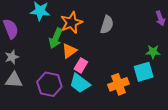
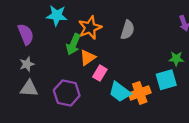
cyan trapezoid: (80, 83) -> (120, 92), moved

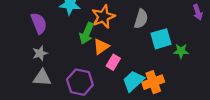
green star: (176, 59) -> (181, 51), moved
cyan square: (166, 80) -> (161, 39), moved
cyan trapezoid: (120, 92) -> (133, 81), turned 100

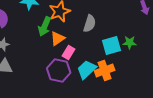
gray semicircle: (141, 19) -> (90, 24), moved
cyan square: (161, 39) -> (112, 46), moved
purple hexagon: (80, 82) -> (59, 70), moved

